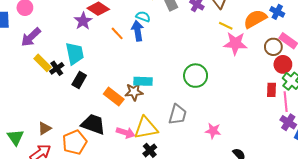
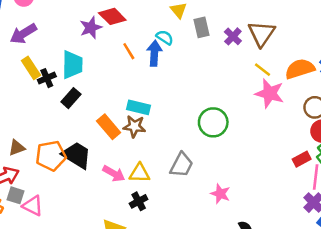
cyan rectangle: (143, 81) -> (138, 107), moved
red rectangle: (272, 90) -> (302, 159), turned 48
yellow triangle: (146, 128) -> (140, 173), size x0.7
orange pentagon: (75, 142) -> (51, 156), moved

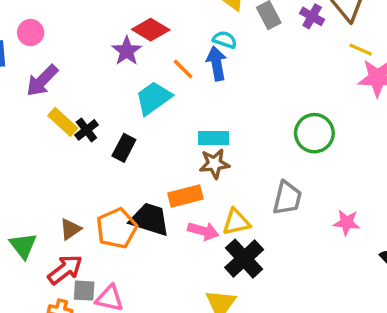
cyan trapezoid: (72, 65) -> (153, 98), moved, turned -112
orange rectangle: (109, 127) -> (185, 196), moved, turned -50
black cross: (139, 201) -> (244, 259), size x1.6

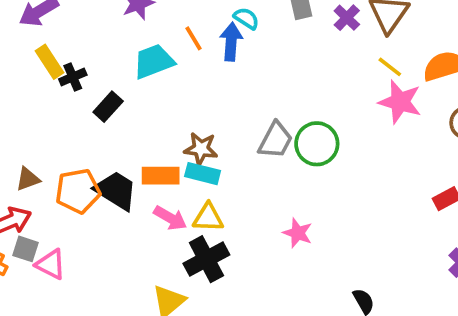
cyan rectangle: (214, 138) -> (203, 174), moved
gray trapezoid: (287, 198) -> (275, 140), moved
pink star: (347, 222) -> (298, 233), moved

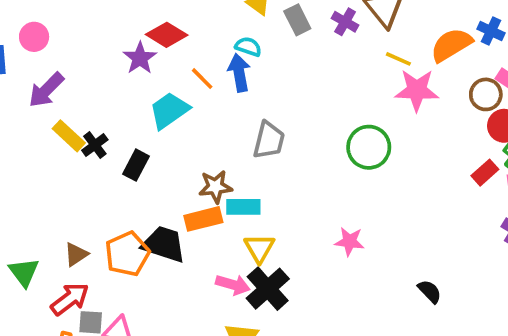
gray trapezoid: (275, 140) -> (269, 140), moved
green circle: (317, 144) -> (369, 147), moved
brown star: (201, 149) -> (215, 187), moved
pink arrow: (170, 218) -> (233, 285), moved
yellow triangle: (208, 218) -> (259, 248), turned -48

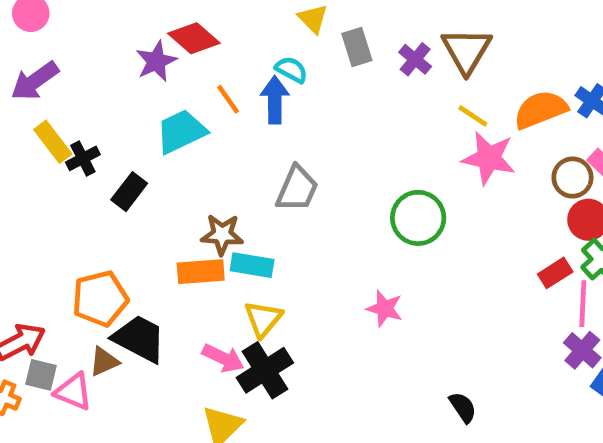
pink star: (349, 241) -> (385, 309), moved
black trapezoid: (164, 244) -> (139, 339), moved
brown triangle: (76, 254) -> (104, 362), moved

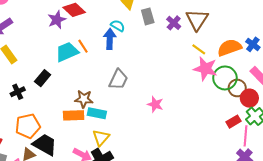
orange line: (228, 99) -> (83, 46), moved
black cross: (83, 158) -> (18, 92), moved
brown circle: (572, 178) -> (237, 88), moved
green circle: (418, 218) -> (225, 78), moved
pink star: (385, 309) -> (155, 104), moved

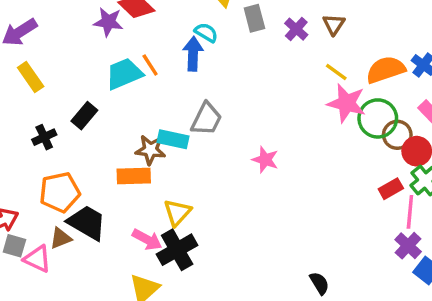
purple star: (57, 20) -> (108, 22), turned 30
brown triangle: (197, 20) -> (334, 24), size x0.6
cyan rectangle: (97, 113) -> (173, 139), moved

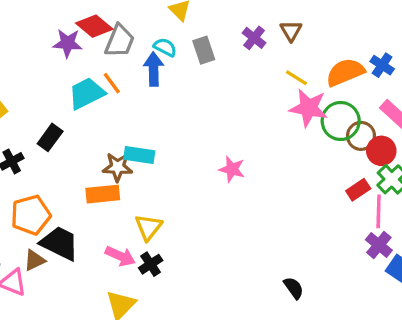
gray rectangle: (254, 18) -> (204, 50), moved
gray trapezoid: (206, 119) -> (120, 41), moved
black cross: (177, 250) -> (151, 264), size x0.6

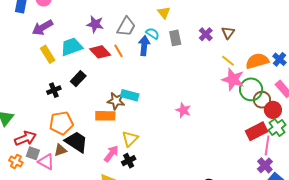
red diamond: (94, 26) -> (100, 52), moved
cyan trapezoid: (87, 93) -> (72, 47), moved
red rectangle: (358, 190) -> (257, 131), size x1.5
pink arrow: (120, 256) -> (111, 154), turned -84

